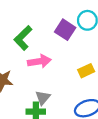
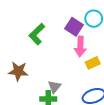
pink arrow: (39, 61) -> (80, 46), moved, turned 102

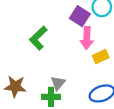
green L-shape: (37, 34) -> (38, 38), moved
brown star: (18, 71) -> (15, 87), moved

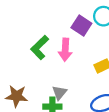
pink arrow: (87, 38) -> (65, 50), moved

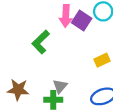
pink arrow: (65, 50) -> (66, 16), moved

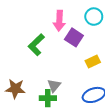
purple square: (82, 20) -> (74, 37), moved

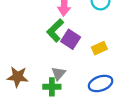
purple square: (74, 37) -> (71, 39), moved
green L-shape: (36, 45) -> (55, 30), moved

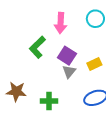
green L-shape: (55, 30) -> (37, 47), moved
gray triangle: (58, 74) -> (69, 71), moved

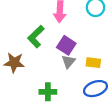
yellow rectangle: (94, 64) -> (93, 63), moved, turned 32
brown star: (16, 92) -> (14, 63), moved

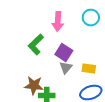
brown star: (14, 63) -> (34, 86), moved

